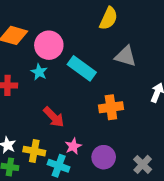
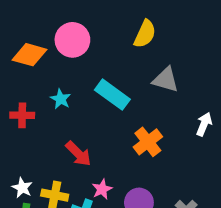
pink circle: (49, 45) -> (72, 40), moved
orange cross: (111, 107) -> (148, 142), turned -30

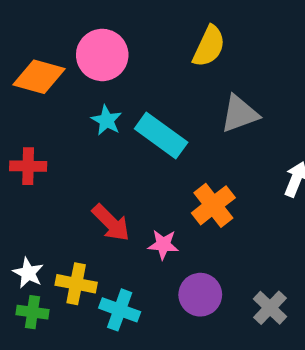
gray triangle: (166, 80) -> (239, 114), turned -36
cyan star: (61, 99) -> (107, 120), moved
pink star: (102, 189) -> (163, 245), moved, turned 30

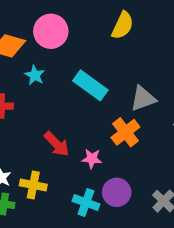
gray triangle: (239, 114) -> (143, 99), moved
cyan star: (107, 120) -> (35, 75), moved
cyan cross: (120, 310) -> (86, 203), moved

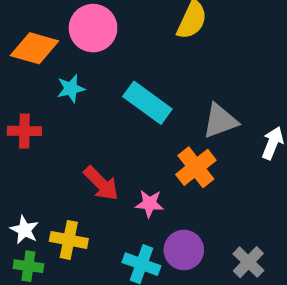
cyan star: (35, 75) -> (71, 89), turned 30

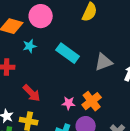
orange cross: (196, 167) -> (92, 101), moved
red arrow: (101, 183) -> (32, 93), moved

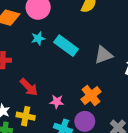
cyan star: (30, 46) -> (38, 38), moved
pink star: (69, 103) -> (57, 102), moved

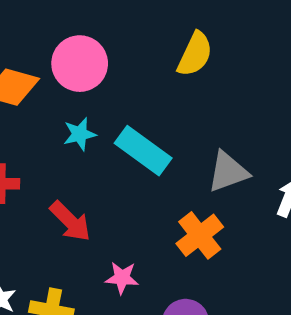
red arrow: (29, 87) -> (70, 221), moved
orange cross: (91, 95) -> (200, 235), moved

